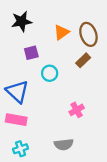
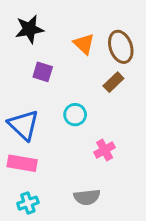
orange triangle: (62, 32) -> (84, 44), turned -42
purple square: (31, 53) -> (43, 72), turned 32
cyan circle: (50, 73) -> (75, 115), moved

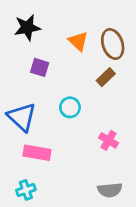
pink cross: (105, 150) -> (109, 140), moved, turned -30
pink rectangle: (22, 163) -> (37, 153), moved
gray semicircle: (87, 197) -> (110, 190), moved

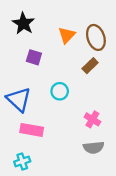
black star: (27, 28) -> (23, 23), turned -30
orange triangle: (78, 41) -> (67, 35), turned 30
gray semicircle: (110, 190) -> (94, 147), moved

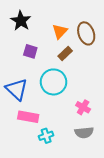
brown rectangle: (90, 66) -> (65, 53), moved
cyan circle: (60, 91) -> (53, 82), size x1.6
cyan cross: (22, 161) -> (46, 136), moved

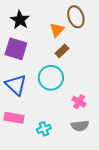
brown ellipse: (86, 33) -> (76, 17), moved
purple square: (30, 51) -> (16, 49), moved, size x1.6
pink rectangle: (28, 117) -> (14, 118), moved

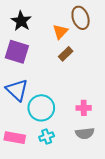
cyan circle: (51, 78) -> (41, 108), moved
pink cross: (79, 102) -> (84, 108), turned -32
pink rectangle: (14, 118) -> (15, 138), moved

